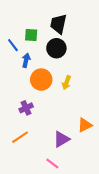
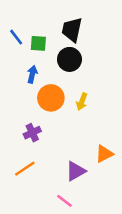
blue line: (13, 45) -> (16, 37), moved

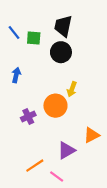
blue arrow: (32, 74) -> (16, 75), moved
orange circle: (51, 98) -> (55, 106), moved
orange line: (25, 169) -> (35, 166), moved

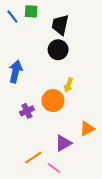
blue line: (14, 33) -> (12, 17), moved
green square: (34, 38) -> (31, 11), moved
blue arrow: (16, 75) -> (16, 72), size x1.5

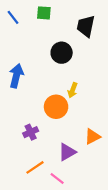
green square: (31, 11) -> (44, 13), moved
black trapezoid: (60, 25) -> (86, 26), moved
purple cross: (27, 111) -> (31, 132), moved

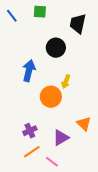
blue arrow: (16, 76) -> (29, 71), moved
purple cross: (31, 132) -> (30, 131), moved
orange triangle: (92, 137) -> (84, 124), turned -49

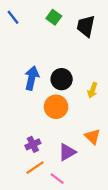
green square: (40, 12) -> (54, 17), moved, turned 32
black circle: (56, 48) -> (62, 79), moved
yellow arrow: (66, 82) -> (92, 90), moved

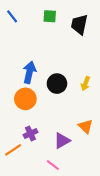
green square: (54, 17) -> (50, 16), turned -32
black circle: (62, 79) -> (57, 84), moved
orange circle: (56, 107) -> (25, 99), moved
orange line: (35, 168) -> (13, 150), moved

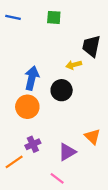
blue line: (12, 16) -> (13, 17), turned -40
black trapezoid: (79, 24) -> (91, 46), moved
yellow arrow: (85, 84) -> (74, 65), moved, turned 56

